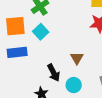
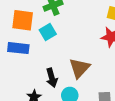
brown triangle: (77, 58) -> (79, 68), size x1.5

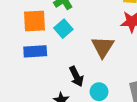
brown triangle: (79, 68) -> (103, 47), moved

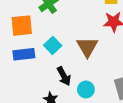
cyan square: (63, 29) -> (53, 45), moved

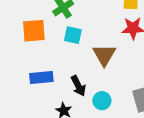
cyan square: (53, 45) -> (73, 35), moved, turned -35
blue rectangle: (24, 54) -> (41, 78), moved

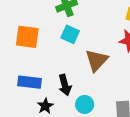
orange square: (34, 31) -> (27, 37), moved
blue rectangle: (41, 78) -> (29, 82), moved

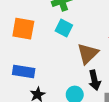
black arrow: (65, 85) -> (95, 80), moved

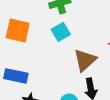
cyan square: (64, 28) -> (61, 32), turned 30

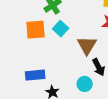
orange square: (18, 31) -> (35, 30), moved

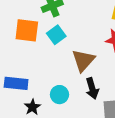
cyan circle: (85, 84) -> (59, 95), moved

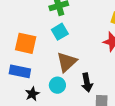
orange square: (27, 30) -> (26, 43), moved
brown triangle: (83, 60) -> (67, 62), moved

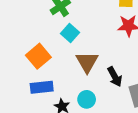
orange square: (26, 43) -> (38, 56), turned -35
cyan circle: (57, 85) -> (87, 99), moved

